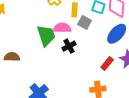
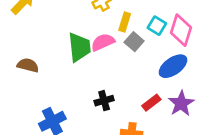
pink semicircle: (62, 28) -> (103, 42), turned -36
black cross: (69, 46) -> (104, 101), moved

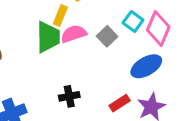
yellow rectangle: (125, 22) -> (60, 15), moved

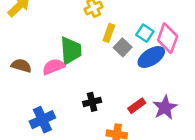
yellow rectangle: (60, 15) -> (109, 33), moved
pink semicircle: (74, 34) -> (53, 67), moved
blue ellipse: (146, 66) -> (151, 57), moved

